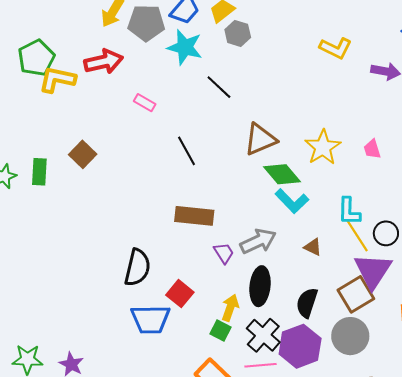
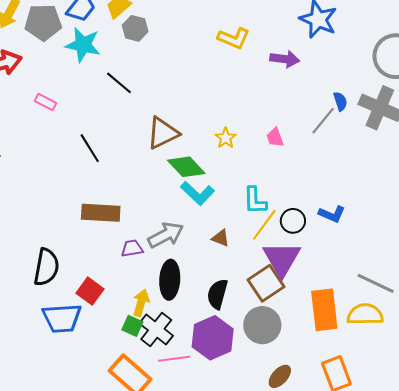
yellow star: (323, 147) -> (226, 138), size x0.6
yellow line: (357, 236) -> (264, 225), turned 72
purple trapezoid: (224, 253) -> (132, 248), turned -65
black cross: (263, 335) -> (156, 330), moved

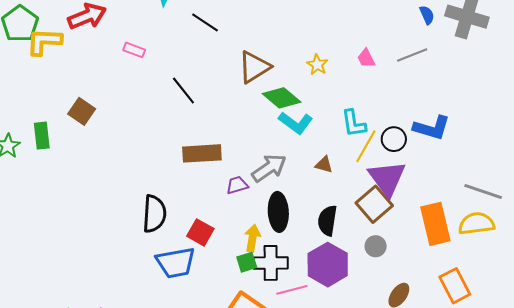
gray line: (323, 121) -> (412, 55), moved, turned 36
blue L-shape: (332, 214) -> (432, 128), size x1.4
gray circle: (262, 325) -> (376, 246), size x0.6
green square: (132, 326) -> (247, 262), turned -35
black cross: (156, 330) -> (271, 263), turned -32

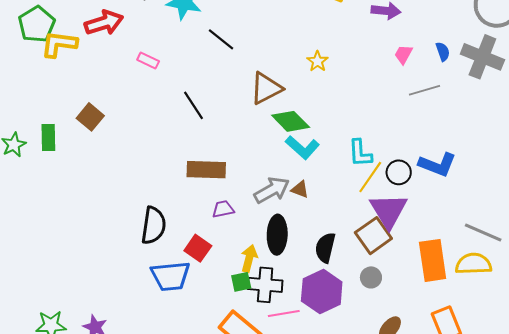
pink trapezoid: (366, 58) -> (403, 54), moved, turned 50
yellow star: (317, 65) -> (318, 61), moved
brown triangle: (324, 165) -> (300, 189), moved
purple trapezoid: (237, 185) -> (223, 209), moved

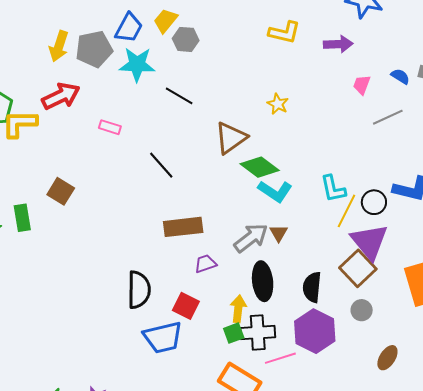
blue semicircle: (443, 52) -> (400, 76), turned -30
brown triangle: (300, 189) -> (279, 233), turned 48

